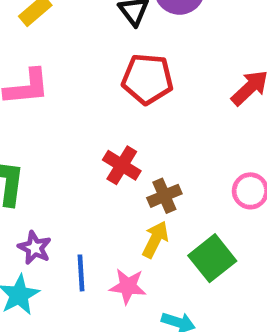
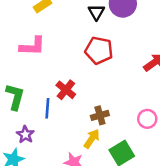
red cross: (122, 165) -> (66, 90), moved
blue line: (81, 273) -> (47, 108), moved

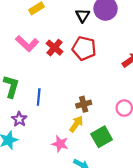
pink L-shape: (32, 46) -> (27, 44), turned 40
red cross: (66, 90) -> (55, 48), moved

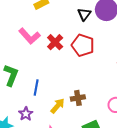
purple star: (19, 119) -> (26, 114), moved
yellow arrow: (76, 124) -> (58, 106), moved

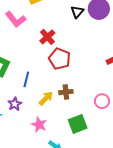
pink L-shape: (30, 36) -> (16, 19), moved
red pentagon: (83, 45) -> (59, 59), moved

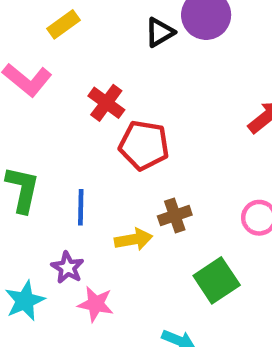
black triangle: (77, 12) -> (160, 32), turned 32
yellow arrow: (46, 98) -> (134, 239), turned 49
pink star: (39, 125) -> (96, 304), moved

